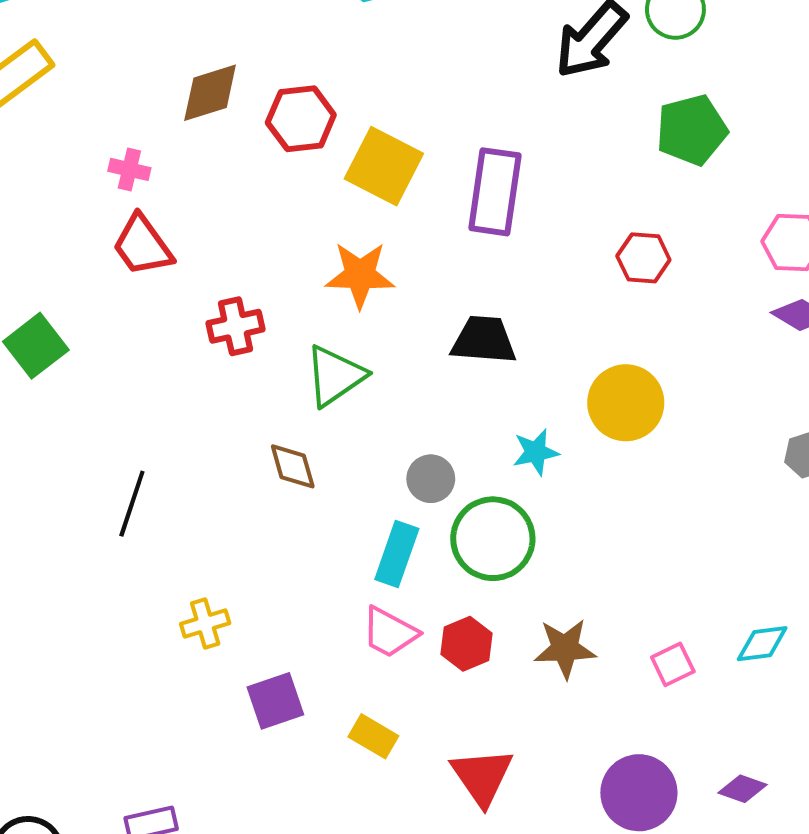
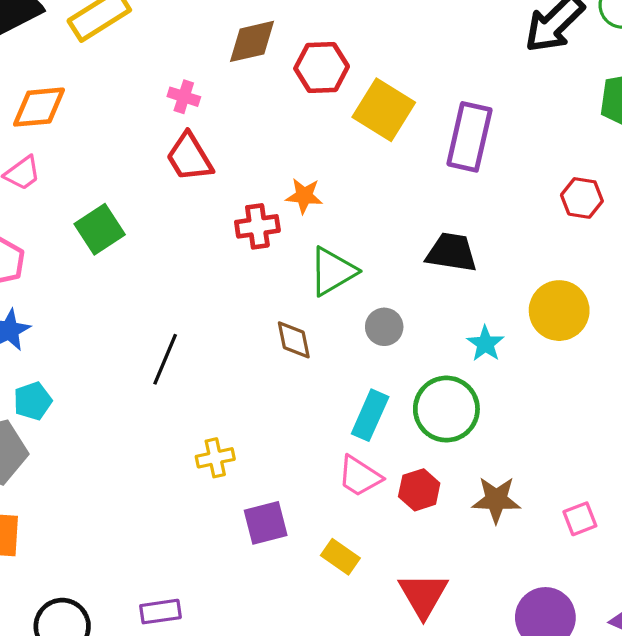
orange star: (360, 275) -> (304, 196), moved, size x0.7
cyan star: (536, 452) -> (485, 344), turned -30
gray circle: (431, 479) -> (384, 327), moved

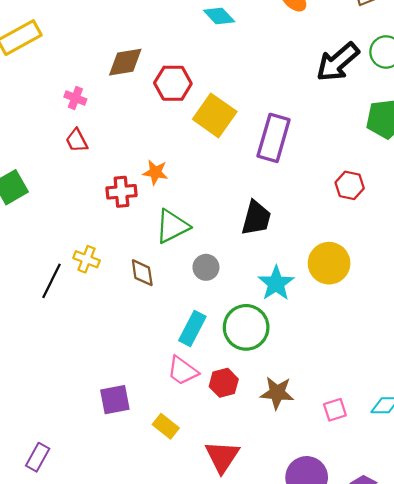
red trapezoid: (189, 157) -> (77, 141), size x0.7
black trapezoid: (452, 252) -> (256, 218), turned 93
cyan star: (485, 344) -> (276, 283), size x1.4
yellow cross: (215, 458) -> (87, 259), moved, turned 30
purple rectangle: (161, 612) -> (38, 457), turned -56

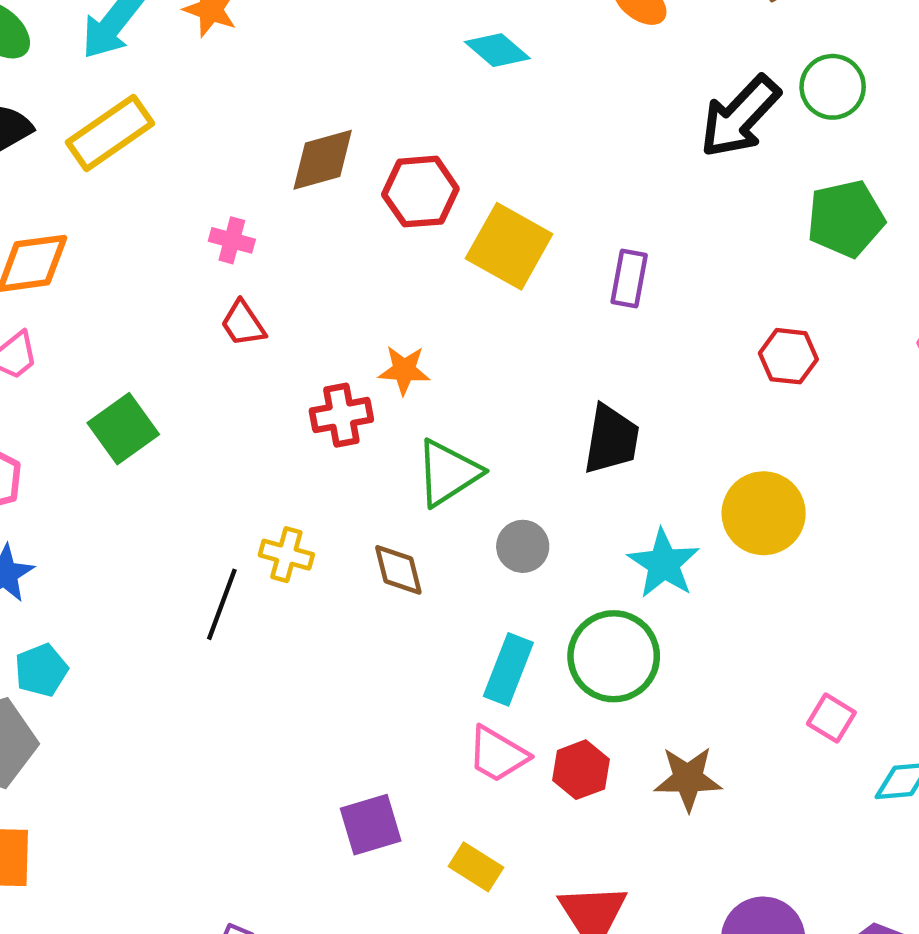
purple rectangle: (274, 138) -> (629, 278), size x0.6
pink square: (335, 410) -> (831, 718), moved, turned -35

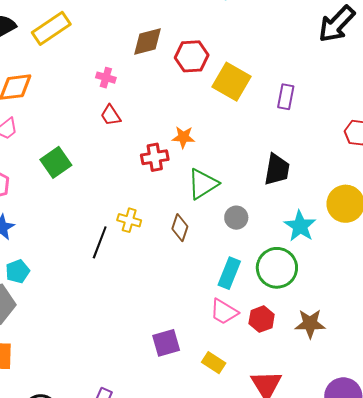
brown diamond: (398, 570) -> (180, 228), turned 32

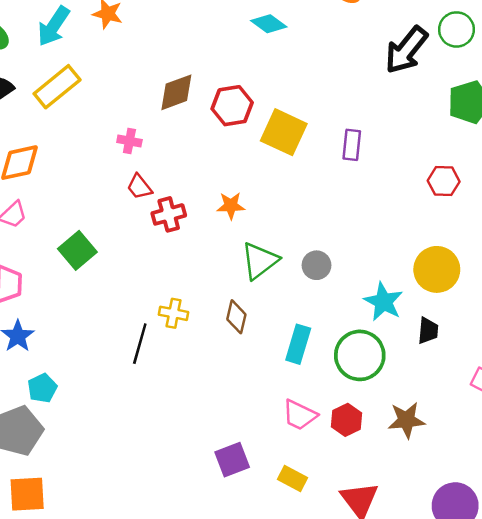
red cross: (155, 157) -> (169, 214), moved
black trapezoid: (277, 170) -> (428, 331), moved, size x0.7
gray circle: (236, 218) -> (317, 265), moved
cyan rectangle: (229, 273) -> (298, 344), moved

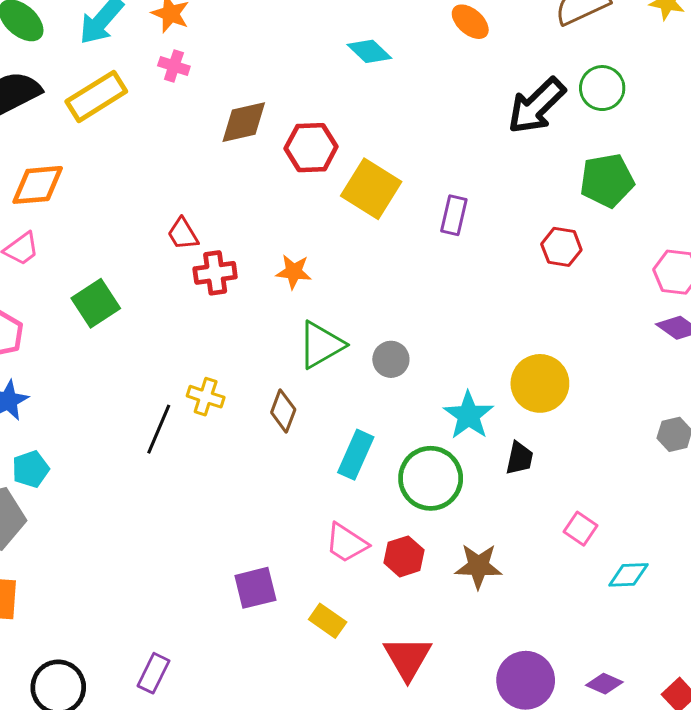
pink cross: (129, 141) -> (174, 66), moved
red hexagon: (444, 181) -> (561, 247), moved

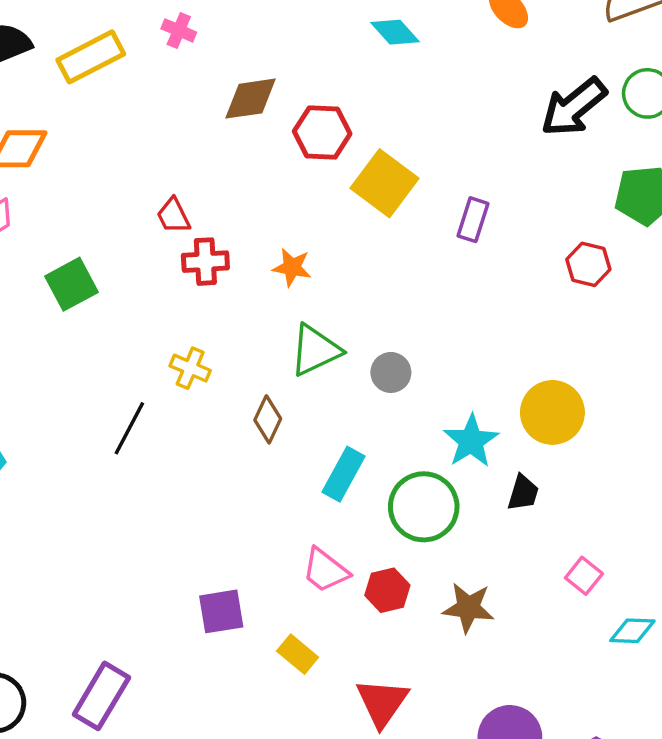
yellow cross: (206, 397) -> (190, 368), moved
purple rectangle: (153, 673) -> (101, 696), size x1.5

